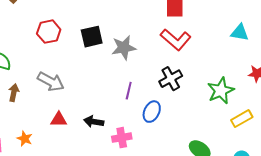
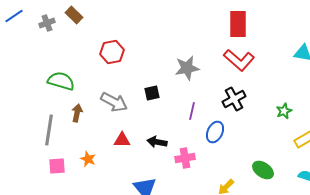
black square: (92, 37) -> (152, 93), moved, size x0.7
green star: (221, 91) -> (284, 111), size x0.6

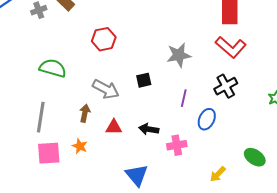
brown arrow: (77, 113) -> (85, 113), moved
pink square: (57, 166) -> (49, 153), size x1.4

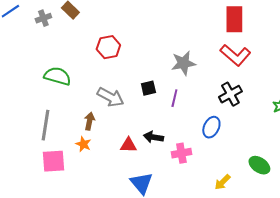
purple line: (184, 98) -> (174, 98), moved
red triangle: (114, 127) -> (128, 145), moved
orange star: (80, 146) -> (83, 144), moved

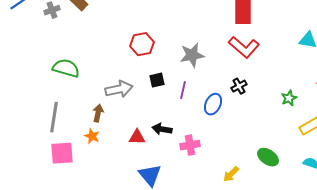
red hexagon: (108, 47) -> (142, 44), moved
black cross: (230, 94) -> (239, 86), size x0.7
gray arrow: (110, 97) -> (119, 89), turned -40
blue ellipse: (211, 127) -> (213, 104), moved

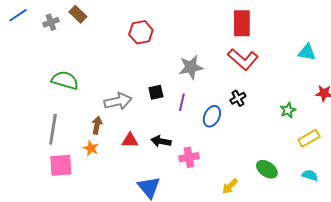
red hexagon: (142, 44) -> (141, 32), moved
red triangle: (137, 137) -> (130, 140), moved

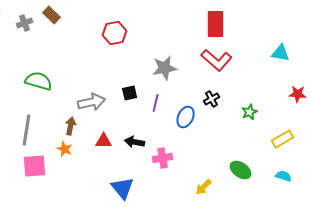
green star: (288, 110) -> (250, 112), moved

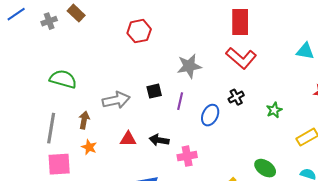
brown arrow: (71, 126) -> (84, 120), moved

